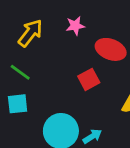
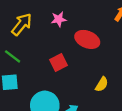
red square: (89, 79) -> (59, 63), moved

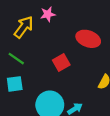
pink star: (59, 19) -> (48, 14), moved

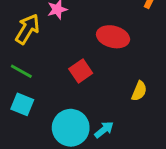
cyan square: (15, 84) -> (22, 104), turned 35

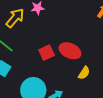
red ellipse: (113, 37) -> (70, 51), moved

